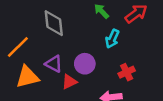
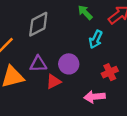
gray diamond: (54, 23) -> (38, 24), turned 68
purple triangle: (54, 64) -> (38, 64), turned -30

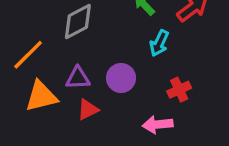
red triangle: (54, 82) -> (88, 110), moved

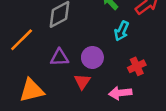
orange triangle: (41, 96) -> (32, 90), moved
red triangle: (88, 110) -> (82, 82), moved, turned -30

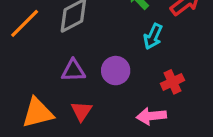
orange line: (22, 40) -> (25, 23), moved
red triangle: (82, 82) -> (82, 111), moved

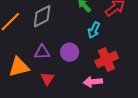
red cross: (172, 82) -> (107, 60), size x1.5
orange triangle: (38, 113) -> (19, 67), moved

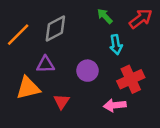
cyan arrow: (94, 30) -> (116, 45), turned -35
purple triangle: (42, 52) -> (45, 64), moved

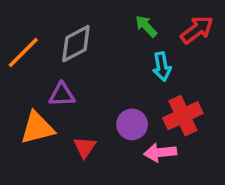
purple circle: (87, 71) -> (132, 124), moved

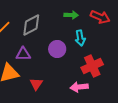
green arrow: (146, 26) -> (71, 15), turned 136
red arrow: (197, 30) -> (100, 17), turned 60
purple circle: (132, 124) -> (57, 49), moved

